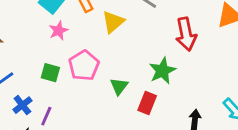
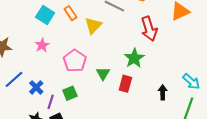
pink star: (58, 31) -> (42, 45), moved
green square: (50, 73) -> (70, 93), moved, turned -32
blue cross: (22, 105) -> (36, 87), moved

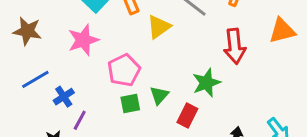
pink star: (42, 45) -> (83, 40), size x1.5
green square: (70, 93) -> (130, 103), moved

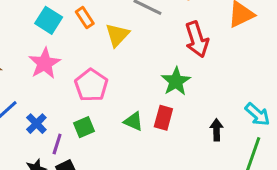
green triangle: (159, 95) -> (133, 121), moved, turned -36
green square: (130, 103) -> (84, 127), moved

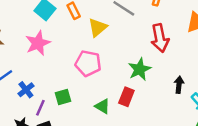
pink pentagon: (91, 85) -> (88, 63), moved, turned -30
green triangle: (133, 121) -> (103, 106), moved
black arrow: (217, 130) -> (179, 85), moved

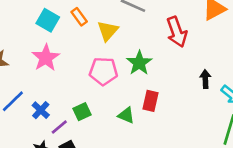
green star: (140, 69) -> (139, 63), moved
purple line: (40, 108) -> (59, 127), turned 35

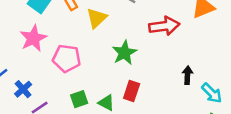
red arrow: (177, 32) -> (164, 26), turned -84
pink pentagon: (103, 71) -> (67, 58), moved
green square: (82, 112) -> (79, 99), moved

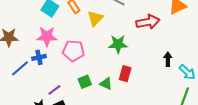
pink star: (33, 38) -> (47, 36), turned 30
green star: (124, 53) -> (118, 44), turned 30
blue cross: (23, 89) -> (39, 57), moved, turned 32

